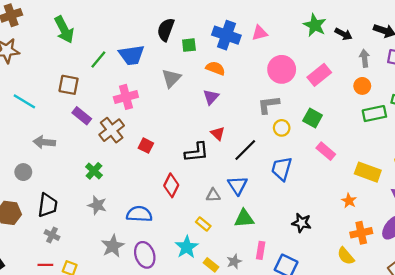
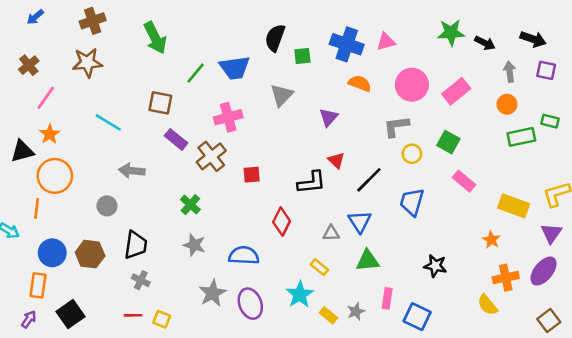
green star: (315, 25) -> (451, 33), turned -30
orange semicircle: (215, 68) -> (360, 83), moved
red square: (146, 146) -> (252, 175), turned -32

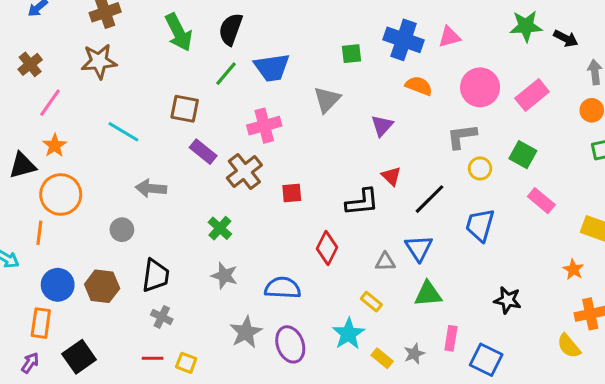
black semicircle: (275, 38) -> (231, 29), moved

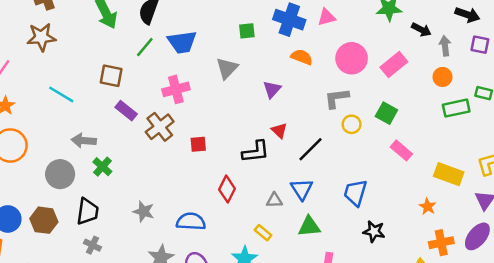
black arrow: (566, 38) -> (421, 30), moved
blue trapezoid: (480, 225) -> (355, 193), moved
green cross: (220, 228) -> (102, 167), moved
gray circle: (122, 230) -> (60, 174), size x1.5

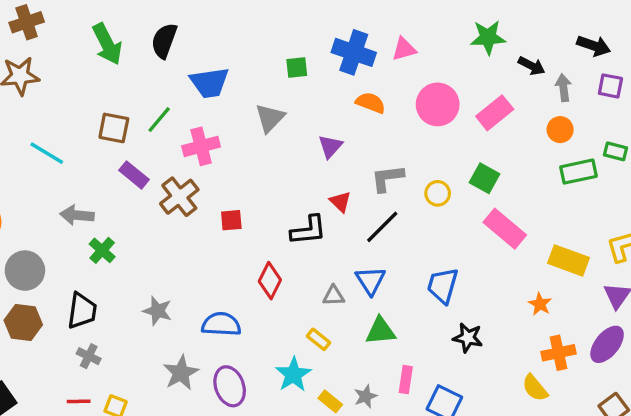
green line: (145, 47) -> (159, 120), moved
gray L-shape: (337, 98) -> (387, 178), moved
pink rectangle: (401, 150) -> (505, 229), size x1.4
gray circle: (60, 174) -> (25, 271), moved

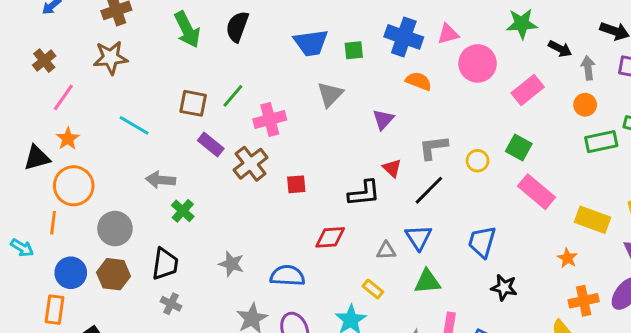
blue trapezoid: (209, 83) -> (311, 43), moved
pink circle: (438, 104) -> (478, 63), moved
red diamond: (270, 281) -> (330, 237), turned 60

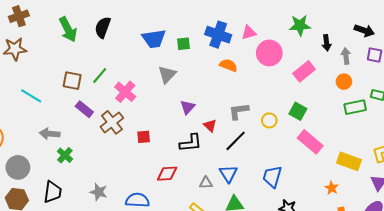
black arrow: (560, 49) -> (327, 43), turned 56
pink cross: (270, 119) -> (125, 92), turned -35
purple triangle: (383, 119) -> (188, 107), moved

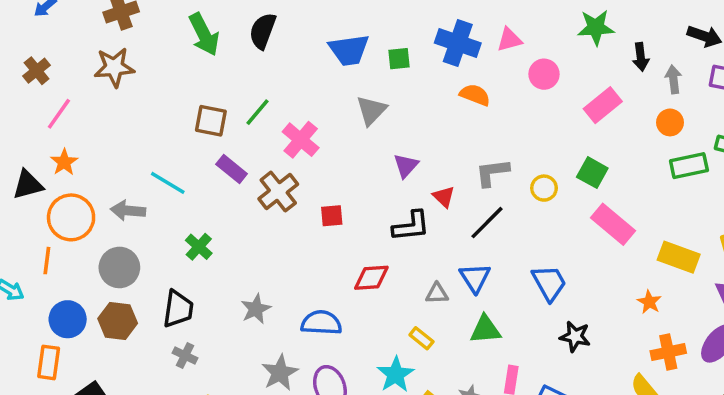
pink circle: (269, 53) -> (544, 74), size x0.7
cyan line: (31, 96) -> (168, 183), moved
gray arrow: (50, 134) -> (128, 210), moved
blue trapezoid: (272, 177) -> (549, 283), turned 135
gray star: (99, 192) -> (256, 309), turned 30

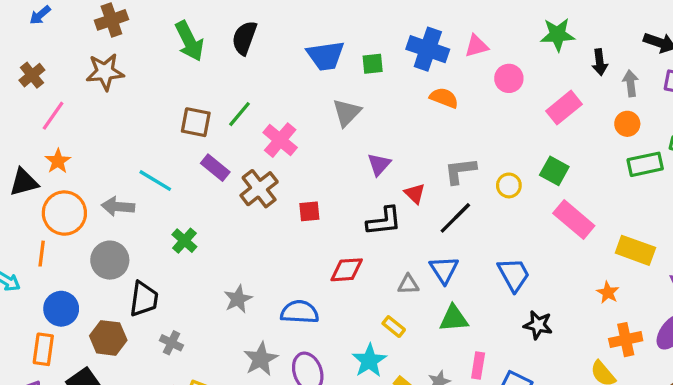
black trapezoid: (178, 309) -> (144, 299), moved
brown hexagon: (118, 321) -> (108, 338), moved

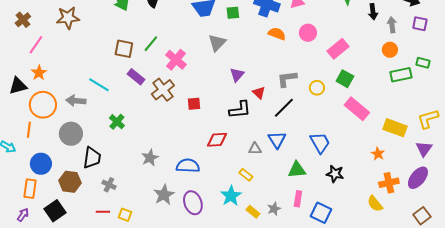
pink circle: (509, 78) -> (308, 33), moved
pink rectangle: (564, 108) -> (338, 49), moved
green triangle: (454, 318) -> (297, 170), moved

